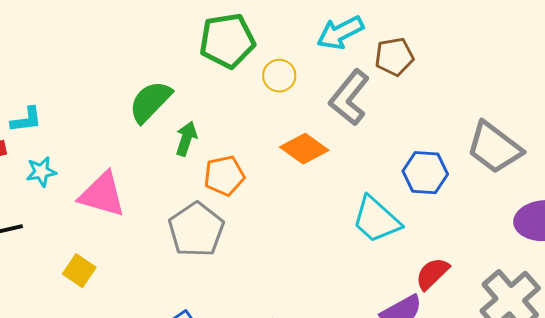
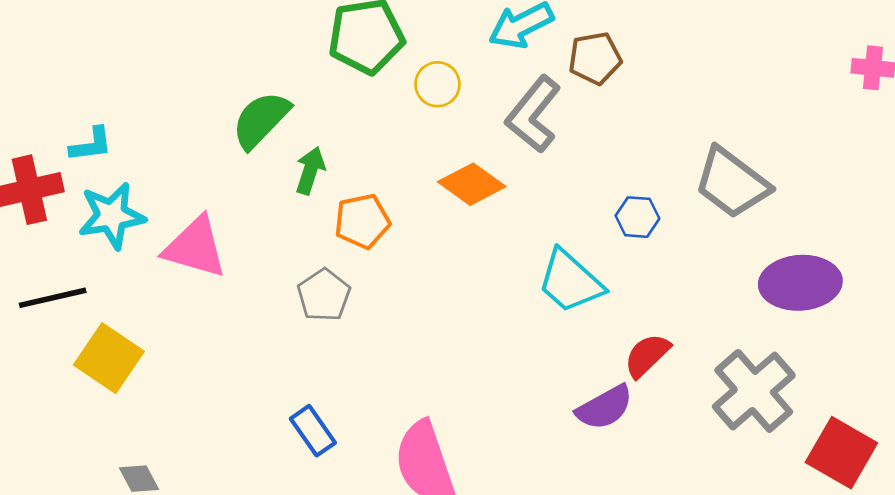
cyan star: (41, 172) -> (112, 216), size x1.6
blue hexagon: (425, 173) -> (637, 217), size x0.7
gray pentagon: (196, 230) -> (324, 295), size x0.7
yellow square: (79, 271) -> (109, 358), moved, size x1.5

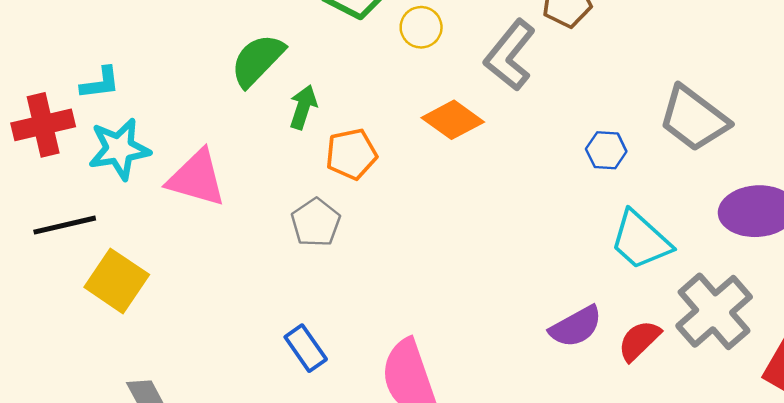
cyan trapezoid: (570, 281) -> (640, 240), moved
red semicircle: (647, 355) -> (639, 341), moved

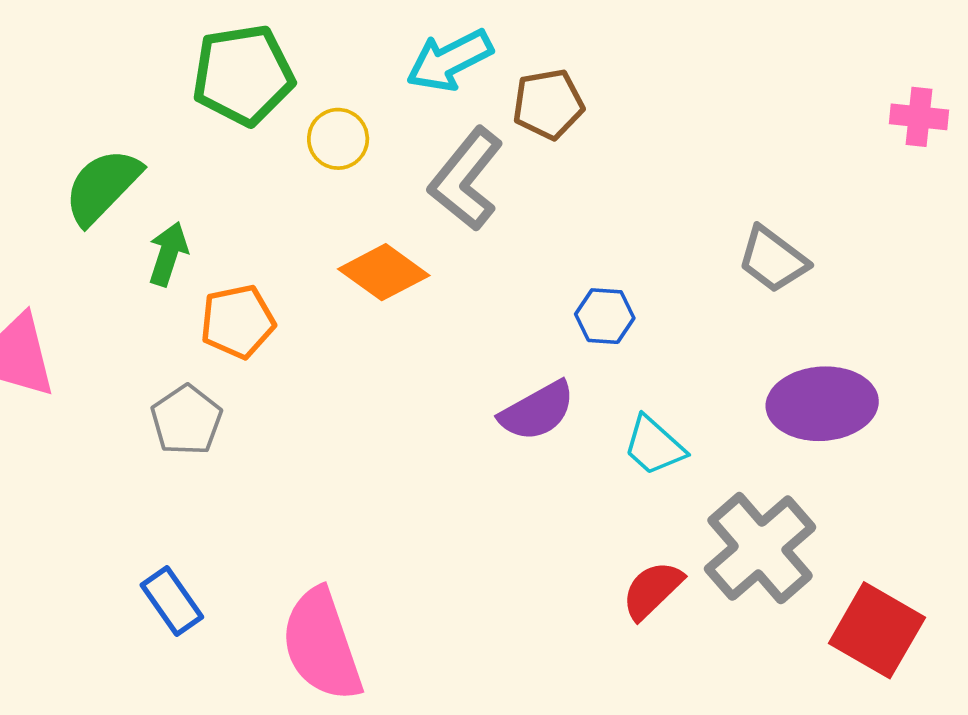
gray trapezoid: (694, 119) -> (773, 259), moved, size x0.7
cyan trapezoid: (640, 240) -> (654, 446), size x0.7
purple semicircle: (576, 327) -> (537, 411), moved

